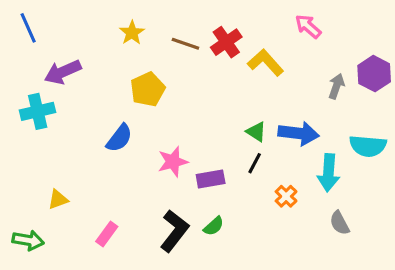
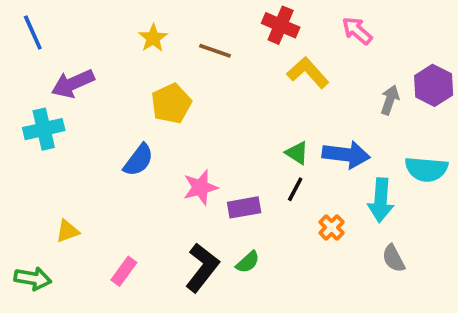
red cross: (226, 42) -> (281, 25), moved, turned -32

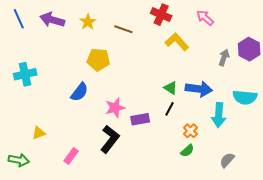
purple arrow: (73, 84) -> (52, 20), moved, turned 40
yellow pentagon: (171, 104) -> (98, 60), turned 30
gray semicircle: (394, 258) -> (227, 160), moved, turned 70
green semicircle: (248, 262) -> (187, 151), moved
black L-shape: (202, 268) -> (110, 139), moved

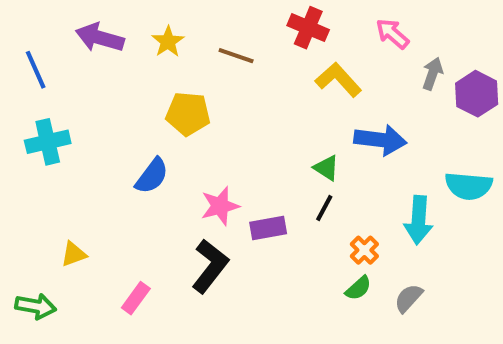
blue line: (19, 19) -> (36, 70), moved
gray arrow: (224, 57) -> (433, 74), moved
blue arrow: (199, 89) -> (380, 140), moved
gray semicircle: (227, 160) -> (408, 298), moved

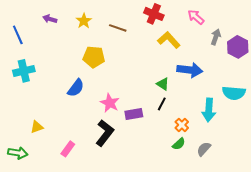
purple arrow: (100, 38) -> (50, 19), size x0.6
pink star: (220, 206) -> (110, 103), turned -30

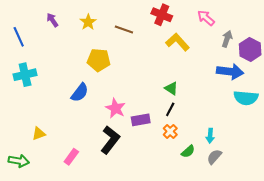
purple arrow: (50, 19) -> (52, 20), turned 40
blue arrow: (190, 70) -> (230, 72), moved
cyan arrow: (209, 110) -> (210, 136), moved, size x0.6
orange cross: (182, 125) -> (170, 131), moved

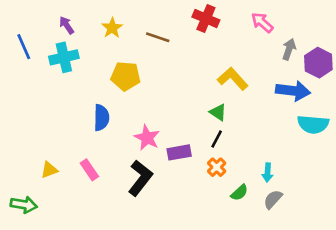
yellow L-shape: (178, 42) -> (233, 79), moved
cyan cross: (25, 75) -> (64, 57), moved
blue semicircle: (80, 93) -> (101, 118), turned -36
pink rectangle: (71, 157) -> (89, 170), moved, turned -70

